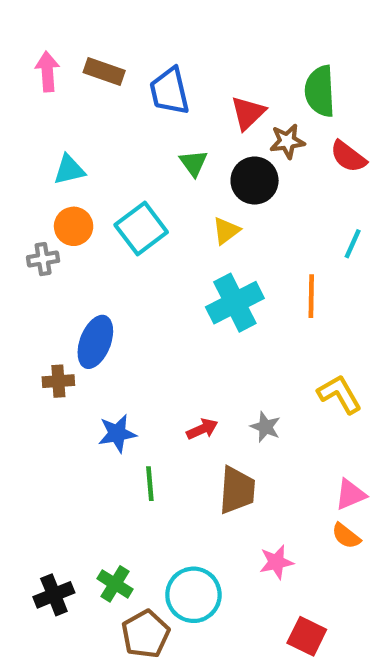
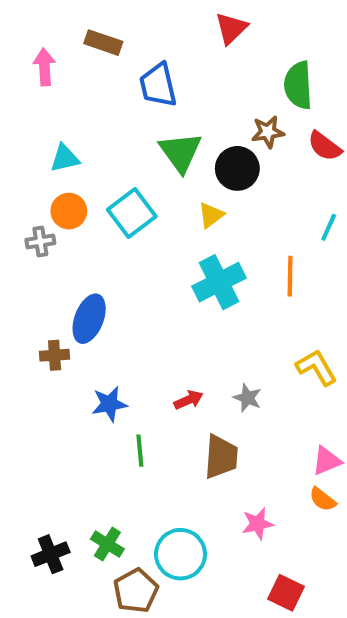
brown rectangle: (104, 72) -> (103, 43), moved
red triangle: (248, 113) -> (231, 28), moved
green triangle: (193, 163) -> (180, 152), size x1.6

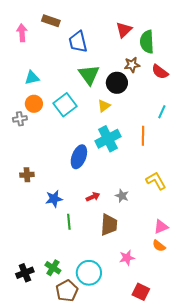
red triangle: (231, 28) -> (124, 30), moved
blue ellipse: (89, 319) -> (79, 157), moved

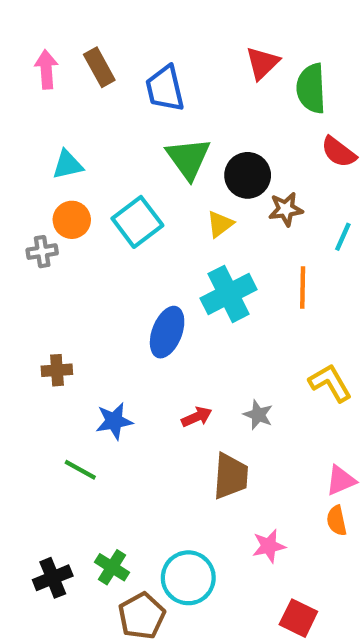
brown rectangle: (51, 21) -> (99, 67), moved, turned 42
brown star: (132, 65) -> (286, 209), moved
green line: (69, 222) -> (80, 470), moved, turned -56
orange semicircle: (159, 246) -> (337, 521), turned 40

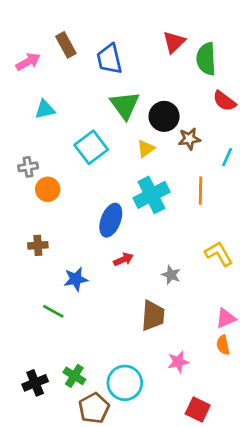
pink arrow: (46, 69) -> (28, 62), moved, turned 65
orange circle: (72, 220) -> (48, 189), moved
red arrow: (197, 417) -> (123, 259), moved

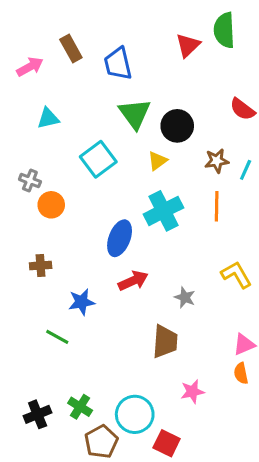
green semicircle: (206, 59) -> (224, 30), moved
brown star: (189, 139) -> (217, 161), moved
gray cross: (28, 167) -> (30, 181), turned 30
red arrow: (123, 259) -> (133, 281), size x1.4
red square: (198, 409) -> (167, 443), moved

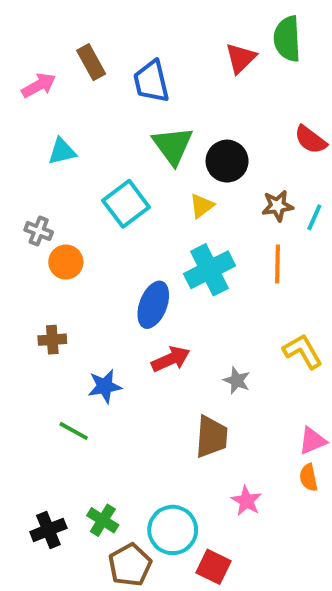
pink star: (192, 392) -> (246, 501), turned -30

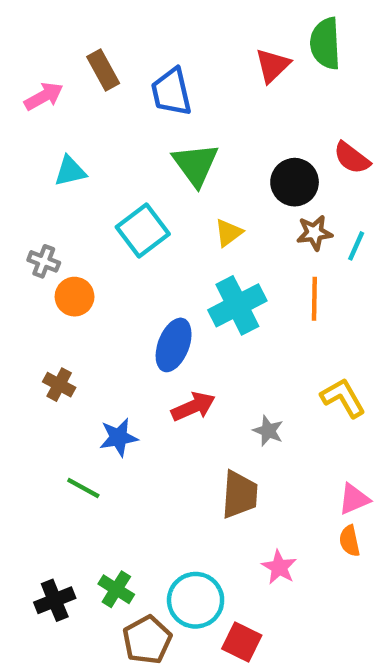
black circle: (227, 161) -> (295, 182), moved
brown cross: (52, 340) -> (59, 385), turned 32

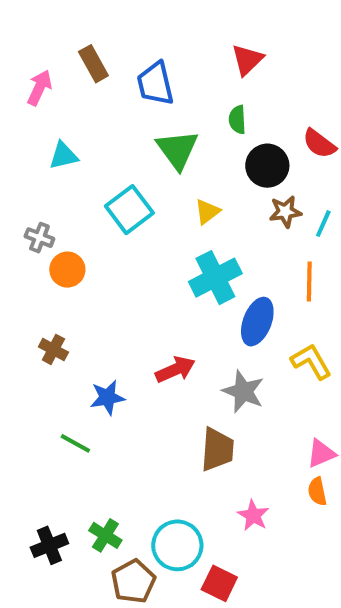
green semicircle: (325, 44) -> (237, 120), moved, size x0.6
pink arrow: (44, 96) -> (39, 88), turned -36
orange line: (314, 299) -> (309, 282), moved
blue ellipse: (174, 345) -> (257, 322), moved
gray star: (268, 431) -> (243, 391), size x1.5

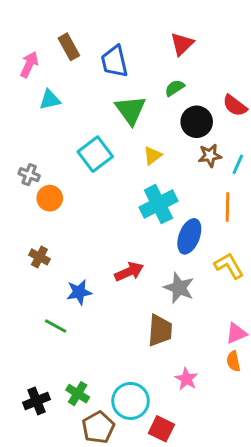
green semicircle: (237, 120) -> (175, 88), turned 60
cyan triangle: (63, 156) -> (50, 100), moved

